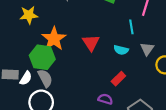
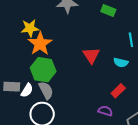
orange star: (54, 39) -> (40, 44), moved

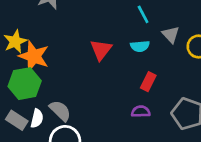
red triangle: (91, 55) -> (101, 50), turned 30
green hexagon: (43, 70) -> (25, 84), moved
gray rectangle: (12, 87) -> (17, 120), turned 49

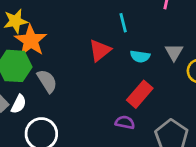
cyan line: (143, 14) -> (123, 23), moved
red rectangle: (148, 82) -> (140, 94), size x1.4
gray semicircle: (60, 111) -> (47, 81), moved

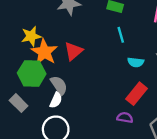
red triangle: (100, 50) -> (73, 51), moved
white semicircle: (19, 104) -> (56, 100), moved

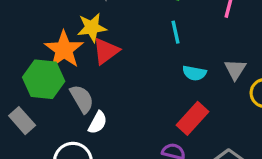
yellow star: (31, 36) -> (92, 27), moved
white semicircle: (56, 100) -> (98, 123), moved

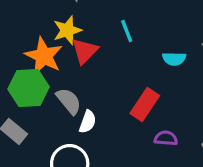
cyan line: (176, 32) -> (127, 31), moved
red rectangle: (193, 118) -> (145, 104), moved

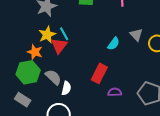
cyan line: (127, 31) -> (64, 34), moved
orange star: (44, 56) -> (35, 52), size x0.7
cyan semicircle: (174, 59) -> (114, 44), turned -48

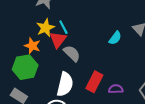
red rectangle: (99, 73) -> (94, 82), moved
gray semicircle: (53, 77) -> (72, 53), moved
white semicircle: (66, 88) -> (65, 84), size x1.6

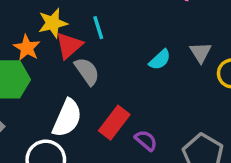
cyan line: (63, 27) -> (98, 28), moved
purple semicircle: (116, 89) -> (146, 140), turned 32

